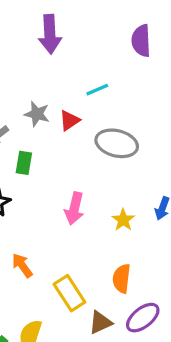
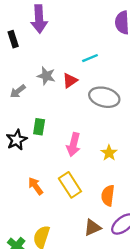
purple arrow: (50, 34) -> (39, 19), moved
green rectangle: (24, 163) -> (39, 127), moved
yellow rectangle: (69, 293) -> (70, 185), moved

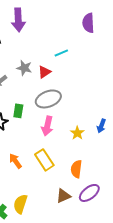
gray ellipse: (104, 97) -> (48, 99), moved, turned -35

